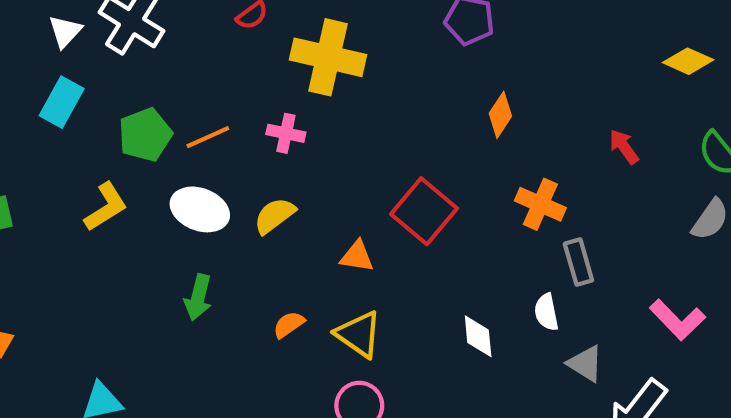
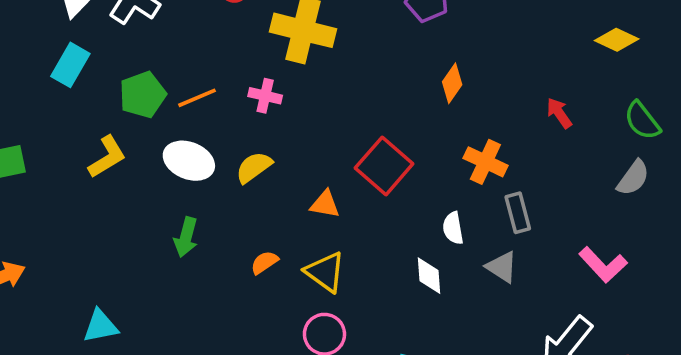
white semicircle: (546, 312) -> (453, 228), moved
gray triangle: (585, 364) -> (502, 267), moved

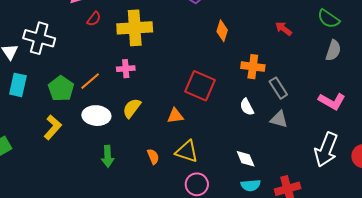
orange semicircle: (264, 262) -> (153, 157), turned 119
white diamond: (429, 276) -> (246, 159), moved

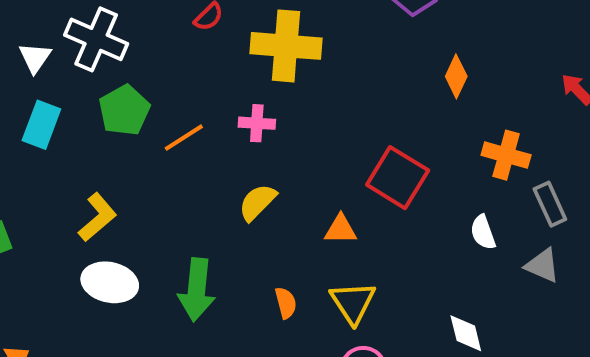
green pentagon: (61, 89) -> (124, 110), moved
white ellipse: (96, 116) -> (110, 282), moved
yellow triangle: (187, 151) -> (353, 302), turned 30
green arrow: (108, 156) -> (197, 290), size x1.4

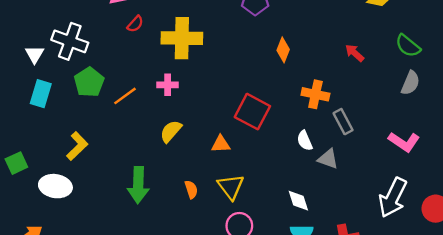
gray triangle: (542, 265) -> (328, 159), moved
white ellipse: (110, 282) -> (55, 186), moved

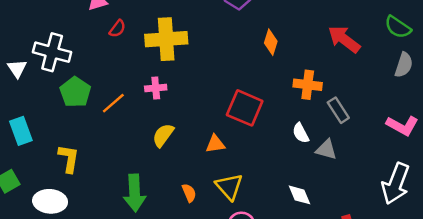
red arrow: (355, 53) -> (344, 39), size x1.6
cyan rectangle: (41, 94) -> (21, 131), moved, turned -32
yellow L-shape: (77, 146) -> (69, 158), turned -32

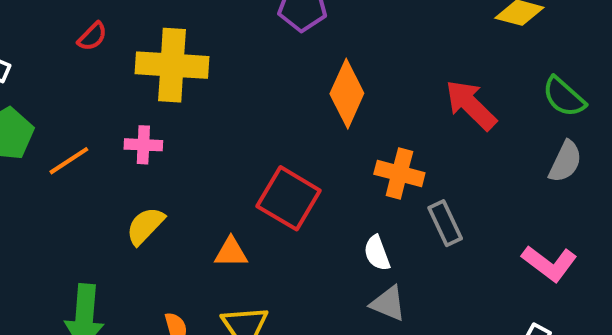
orange diamond: (271, 42) -> (347, 94), size x1.5
gray triangle: (326, 150) -> (388, 303), moved

